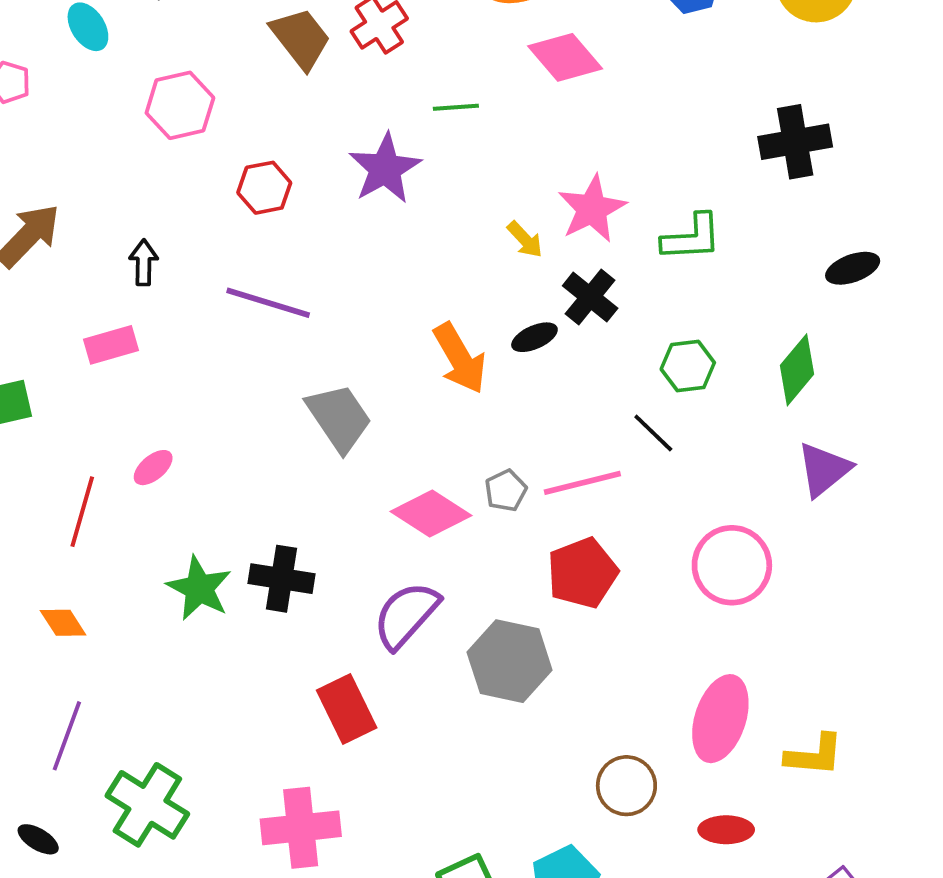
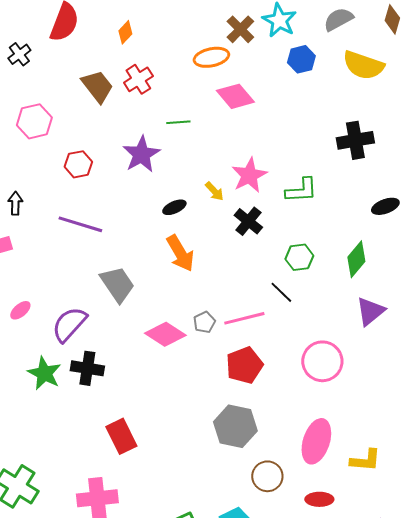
black ellipse: (534, 337) -> (174, 207), moved
purple semicircle: (406, 615) -> (69, 324), moved
gray hexagon: (510, 661) -> (235, 426), moved

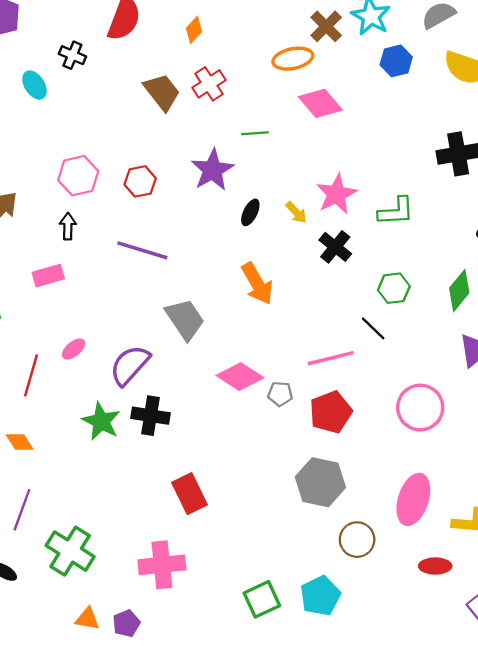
black cross: (19, 54) -> (72, 55), turned -30
pink hexagon: (34, 121) -> (78, 176), moved
black ellipse: (174, 207) -> (250, 212), moved, turned -40
gray pentagon: (204, 322) -> (280, 394), moved, turned 30
red ellipse: (319, 499) -> (435, 566), moved

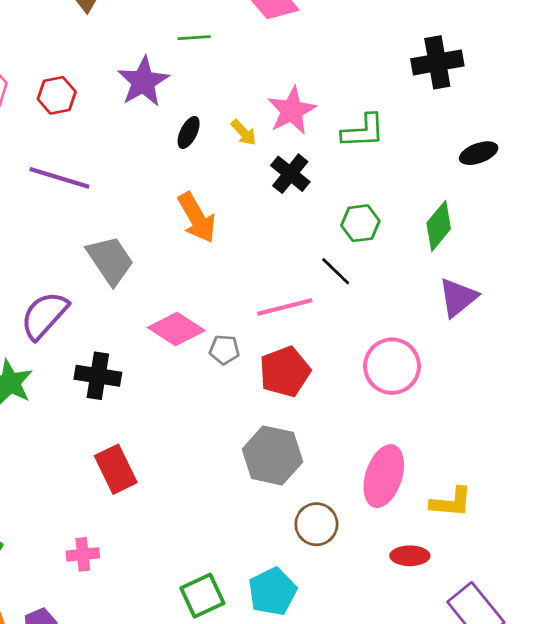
black cross: (150, 416) -> (98, 376), moved
pink cross: (162, 565) -> (83, 554), size x0.6

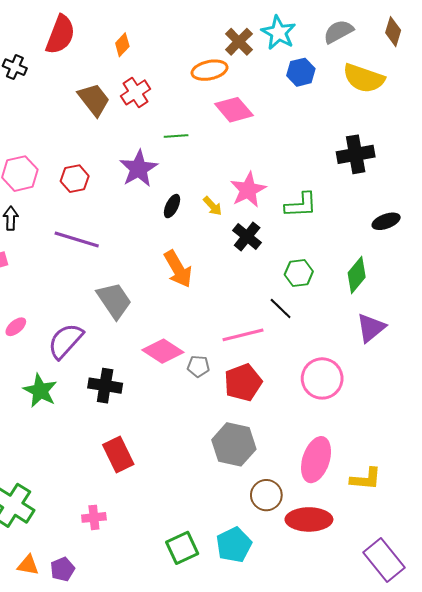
red ellipse: (410, 556) -> (309, 519), moved, size x1.6

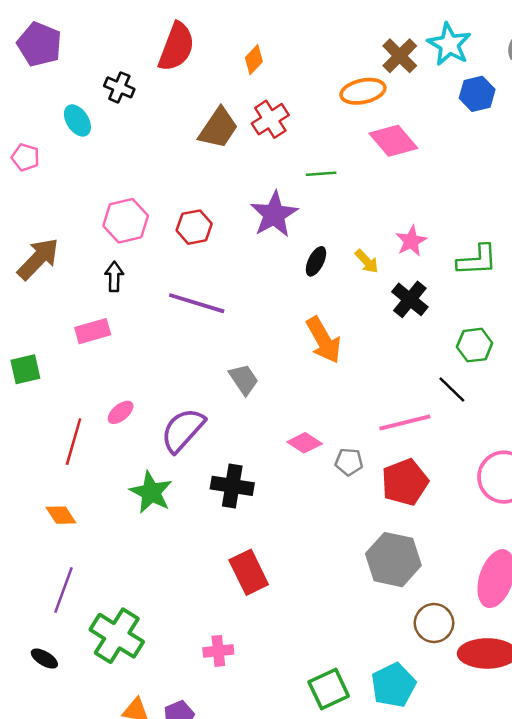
brown trapezoid: (94, 100) -> (218, 128), turned 72
pink star: (248, 190) -> (411, 241), size x0.7
gray trapezoid: (114, 300) -> (244, 379), size x0.7
pink diamond: (163, 351) -> (305, 443), size x0.7

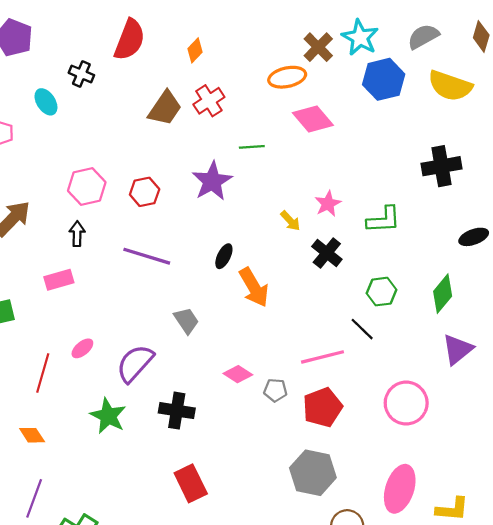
blue hexagon: (477, 94) -> (384, 79), size x1.4
black ellipse: (316, 261) -> (224, 256), moved

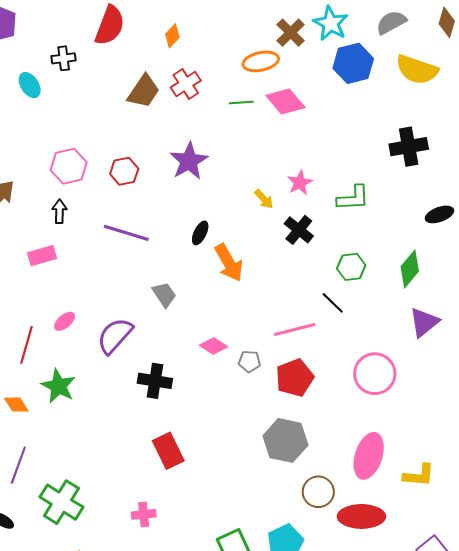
black cross: (81, 74) -> (64, 58), turned -30
green line: (252, 147) -> (241, 103), moved
green star: (108, 416) -> (58, 386), moved

